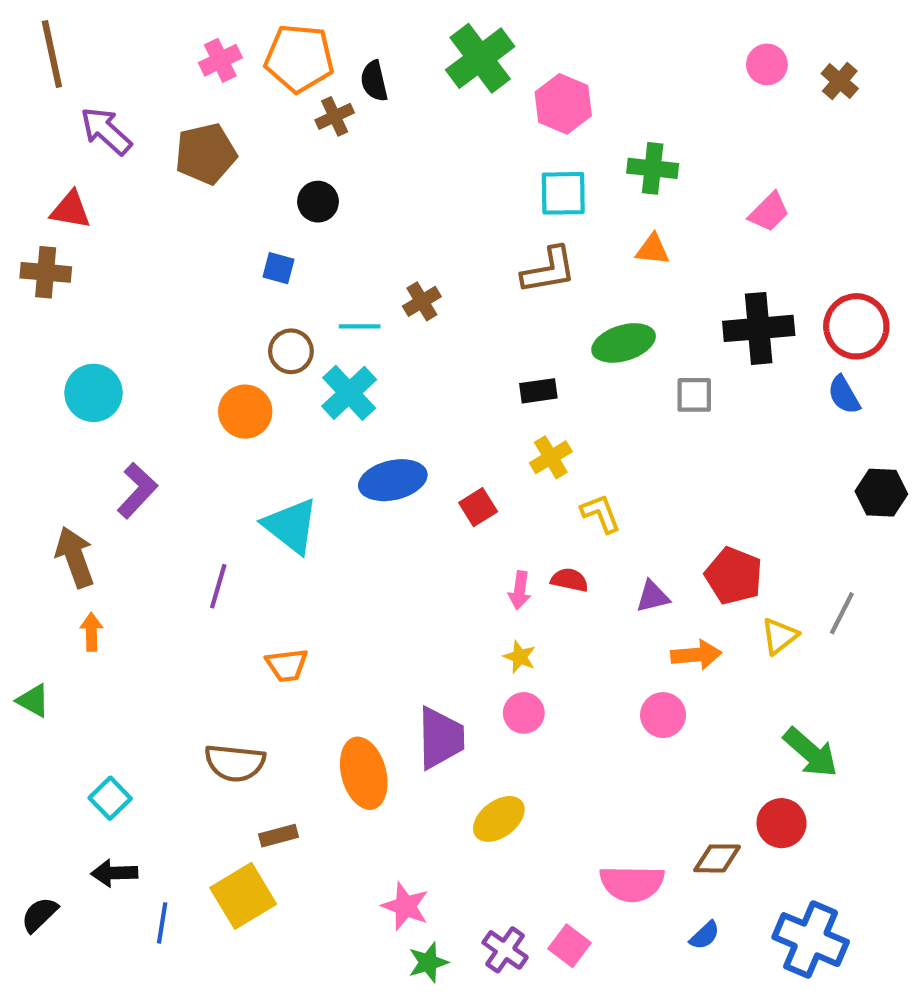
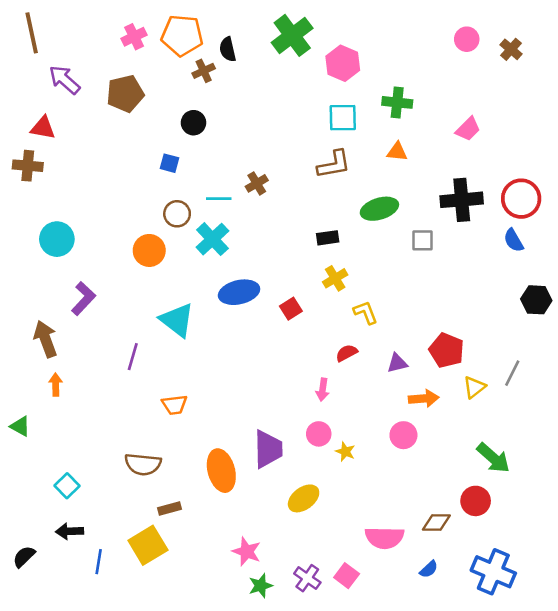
red semicircle: (569, 580) -> (347, 353), turned -40
pink arrow: (520, 590) -> (323, 390), moved
yellow star: (520, 657) -> (345, 452), moved

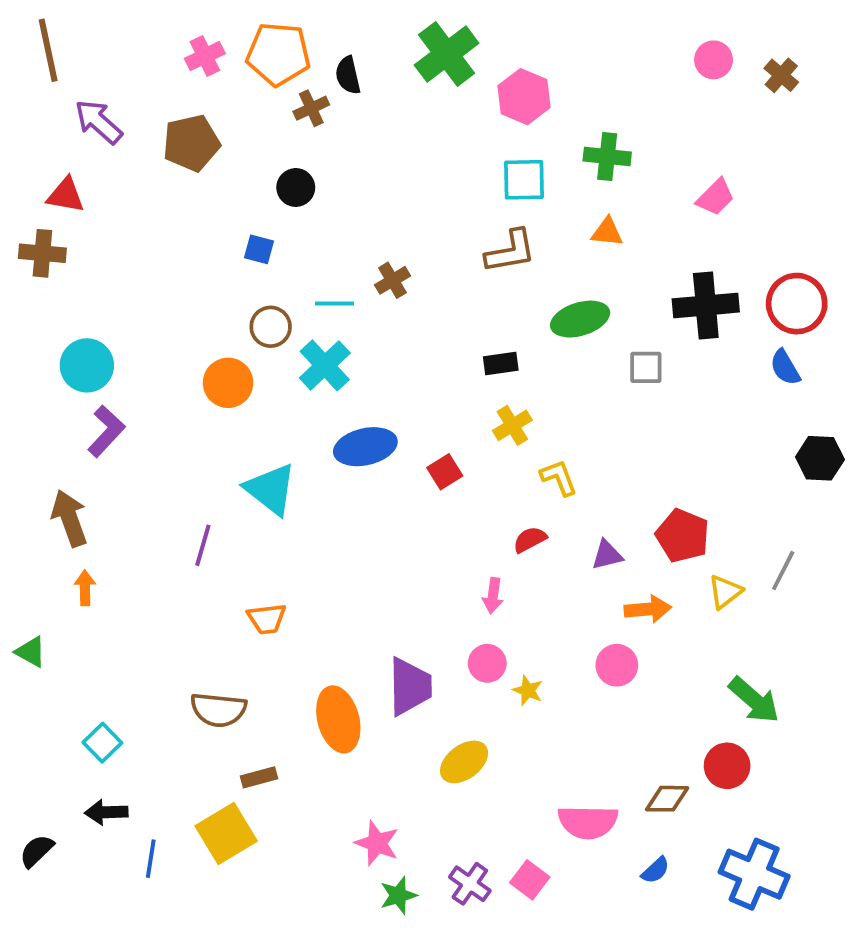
purple L-shape: (83, 299) -> (106, 431), moved

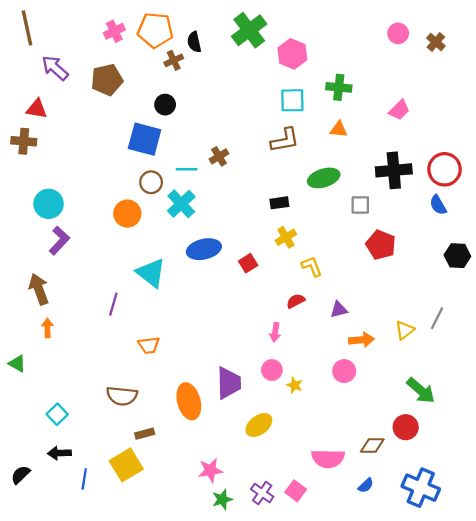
blue square: (259, 249) -> (145, 139), size x2.0
red pentagon: (683, 536) -> (381, 245), moved
pink star: (377, 843) -> (210, 470), turned -30

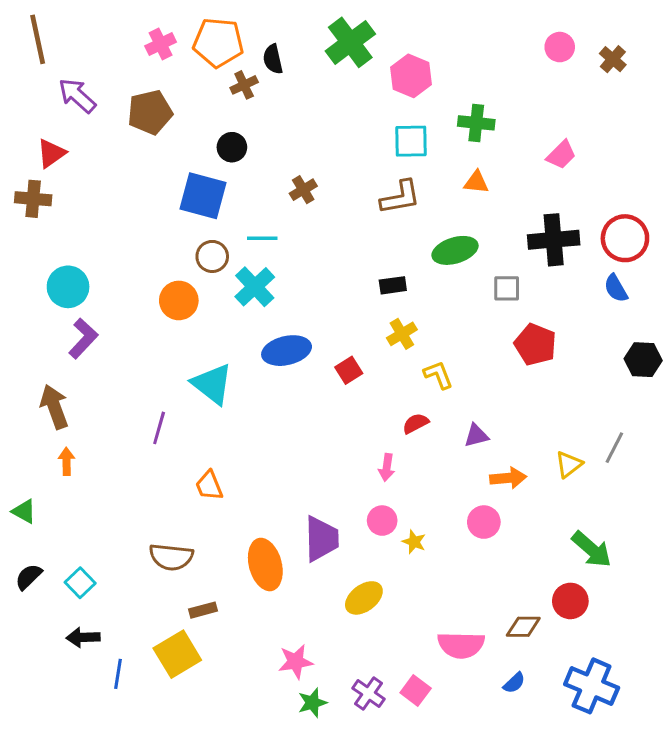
red triangle: (37, 109) -> (51, 153), turned -45
brown cross: (219, 156) -> (303, 190), moved
orange trapezoid: (149, 345) -> (209, 486), turned 75
black semicircle: (20, 475) -> (29, 577), moved

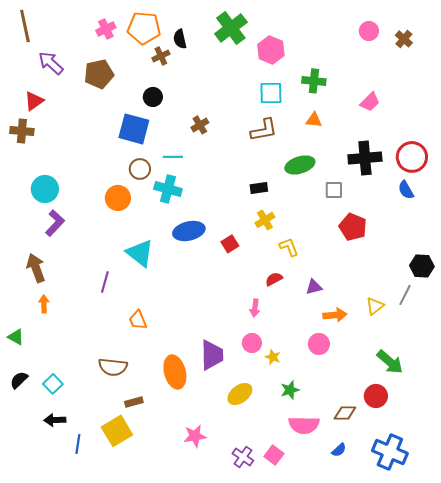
cyan cross: (255, 287) -> (168, 189), turned -32
black hexagon: (643, 360) -> (422, 266), moved
green star: (312, 703) -> (290, 390), moved

